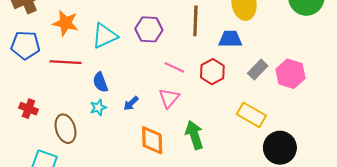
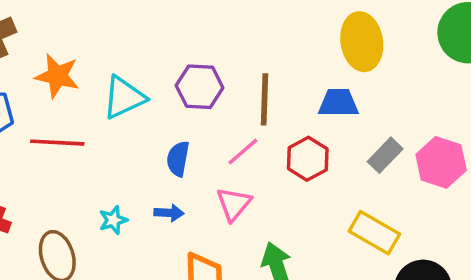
brown line: (195, 21) -> (264, 99), moved
pink line: (174, 67) -> (243, 152), turned -66
blue semicircle: (100, 82) -> (178, 159), moved, turned 30
blue arrow: (131, 103) -> (169, 213), turned -133

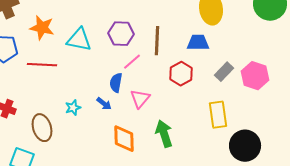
cyan triangle: (124, 98) -> (79, 40), turned 36
pink line: (243, 152) -> (132, 62), moved
blue semicircle: (178, 159) -> (116, 83), moved
blue arrow: (169, 213) -> (104, 104), turned 35
yellow rectangle: (374, 233) -> (218, 115), turned 52

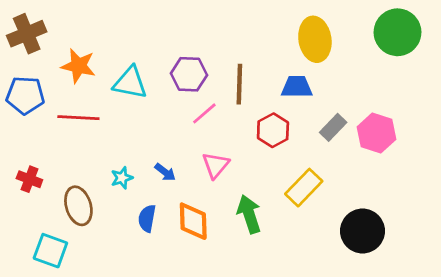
blue semicircle: (116, 83) -> (147, 218), moved
yellow rectangle: (218, 115) -> (304, 188), moved, turned 52

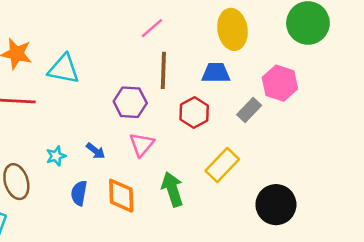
purple hexagon: (189, 74) -> (130, 102), moved
pink line: (204, 113) -> (152, 28), moved
pink hexagon: (377, 133) -> (280, 83), moved

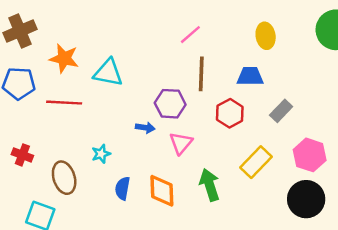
yellow ellipse: (232, 29) -> (266, 36), size x0.7
pink hexagon: (280, 83) -> (310, 155), moved
blue arrow: (96, 151) -> (145, 128), moved, turned -30

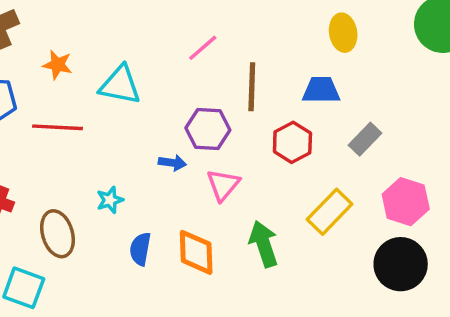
pink line: (190, 35) -> (203, 48), moved
orange star: (64, 58) -> (58, 65), size x0.7

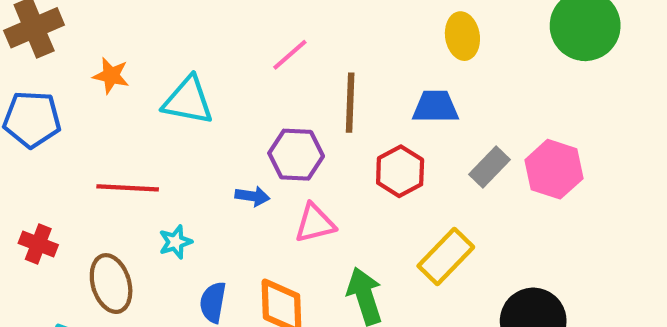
red line: (58, 127) -> (128, 188), moved
pink triangle: (223, 185) -> (315, 223), turned 36
pink hexagon: (406, 202) -> (554, 169), moved

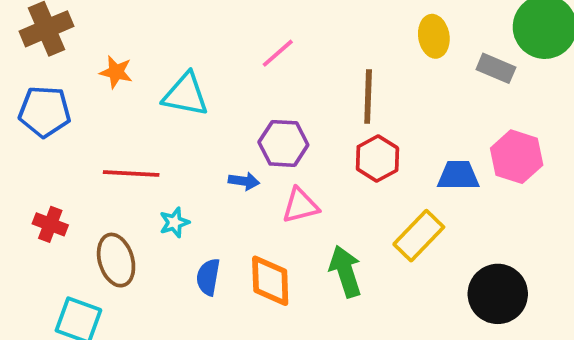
brown line: (350, 103) -> (368, 96), moved
blue trapezoid: (435, 107) -> (458, 175), moved
gray rectangle: (489, 167) -> (496, 68), moved, turned 69

